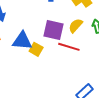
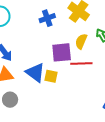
blue triangle: (22, 41) -> (35, 73), turned 50

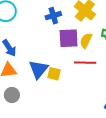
purple square: (62, 52) -> (69, 38), moved
blue triangle: (35, 73) -> (38, 69), turned 30

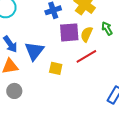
red line: (85, 63) -> (86, 56), turned -30
blue triangle: (38, 69) -> (34, 51), moved

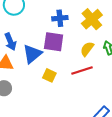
purple square: (69, 32) -> (54, 42), moved

